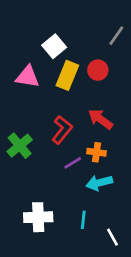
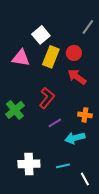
red arrow: (100, 119) -> (77, 77), moved
orange cross: (97, 152) -> (85, 115), moved
cyan line: (83, 220) -> (63, 166), turned 72

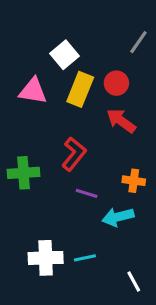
green cross: (15, 110) -> (24, 173), turned 36
purple line: (55, 123) -> (87, 193), turned 48
cyan line: (63, 166) -> (85, 258), moved

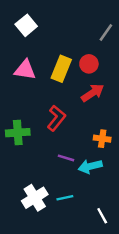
white square: (64, 55) -> (26, 25), moved
red arrow: (121, 121) -> (93, 93), turned 110
purple line: (87, 193) -> (66, 158), moved
white cross: (46, 258) -> (35, 198), turned -30

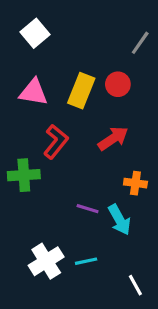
red arrow: (93, 93) -> (113, 138), moved
red L-shape: (56, 118) -> (56, 142), moved
cyan arrow: (90, 166) -> (119, 220), turned -105

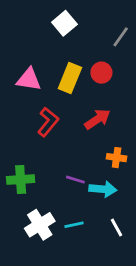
white square: (35, 33) -> (64, 23), moved
green cross: (24, 175) -> (21, 180), moved
cyan arrow: (119, 220) -> (103, 189), turned -56
white line: (135, 285) -> (117, 228), moved

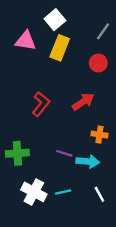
red circle: (101, 73) -> (98, 63), moved
yellow rectangle: (70, 78) -> (60, 48), moved
pink triangle: (29, 79) -> (26, 41), moved
white cross: (40, 225) -> (34, 192), turned -30

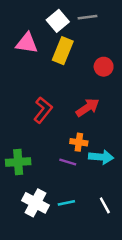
gray line: (103, 31) -> (87, 17), moved, turned 48
orange cross: (99, 135) -> (79, 142), moved
cyan arrow: (88, 161) -> (101, 157), moved

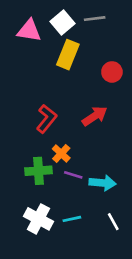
pink triangle: (27, 43) -> (29, 31), moved
orange cross: (79, 142) -> (61, 153), moved, turned 35
cyan arrow: (101, 157) -> (103, 183), moved
green cross: (18, 162) -> (38, 171), moved

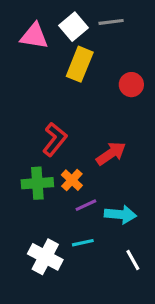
red arrow: (95, 116) -> (111, 153), moved
green cross: (38, 171) -> (37, 183), moved
purple line: (73, 175) -> (86, 205), turned -42
cyan line: (72, 219) -> (83, 243), moved

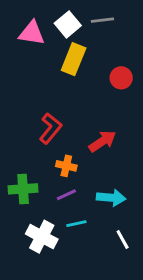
orange cross: (72, 180) -> (66, 166), turned -30
green cross: (37, 183) -> (23, 189), moved
purple line: (86, 205) -> (66, 195), moved

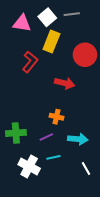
red circle: (121, 78) -> (85, 55), size x1.5
red L-shape: (50, 128) -> (30, 62), moved
red arrow: (102, 141) -> (65, 83), moved, turned 48
orange cross: (66, 166) -> (56, 117), moved

